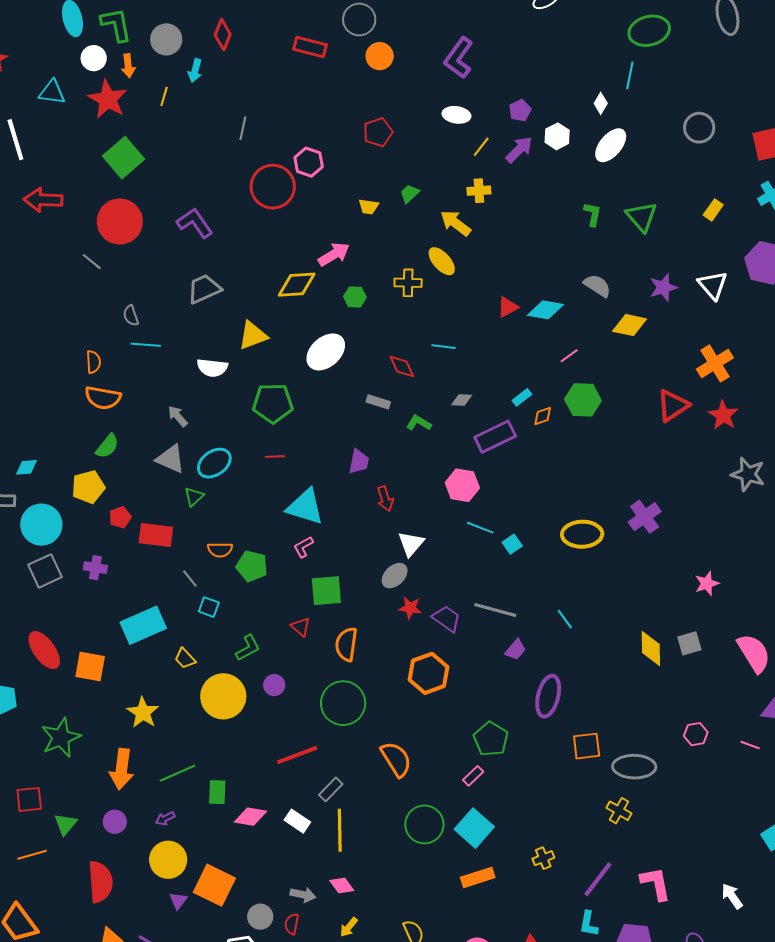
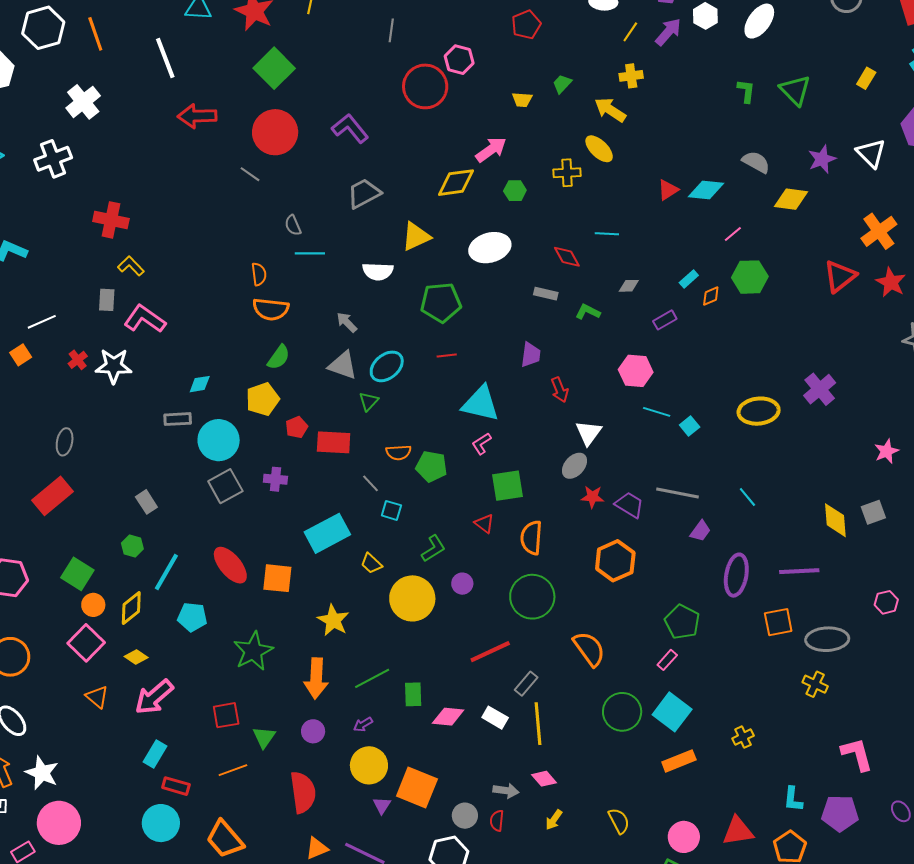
white ellipse: (326, 352) -> (490, 248), turned 30
purple rectangle: (495, 437) -> (665, 320), size x0.6
purple line: (598, 879) -> (799, 571), moved, turned 54

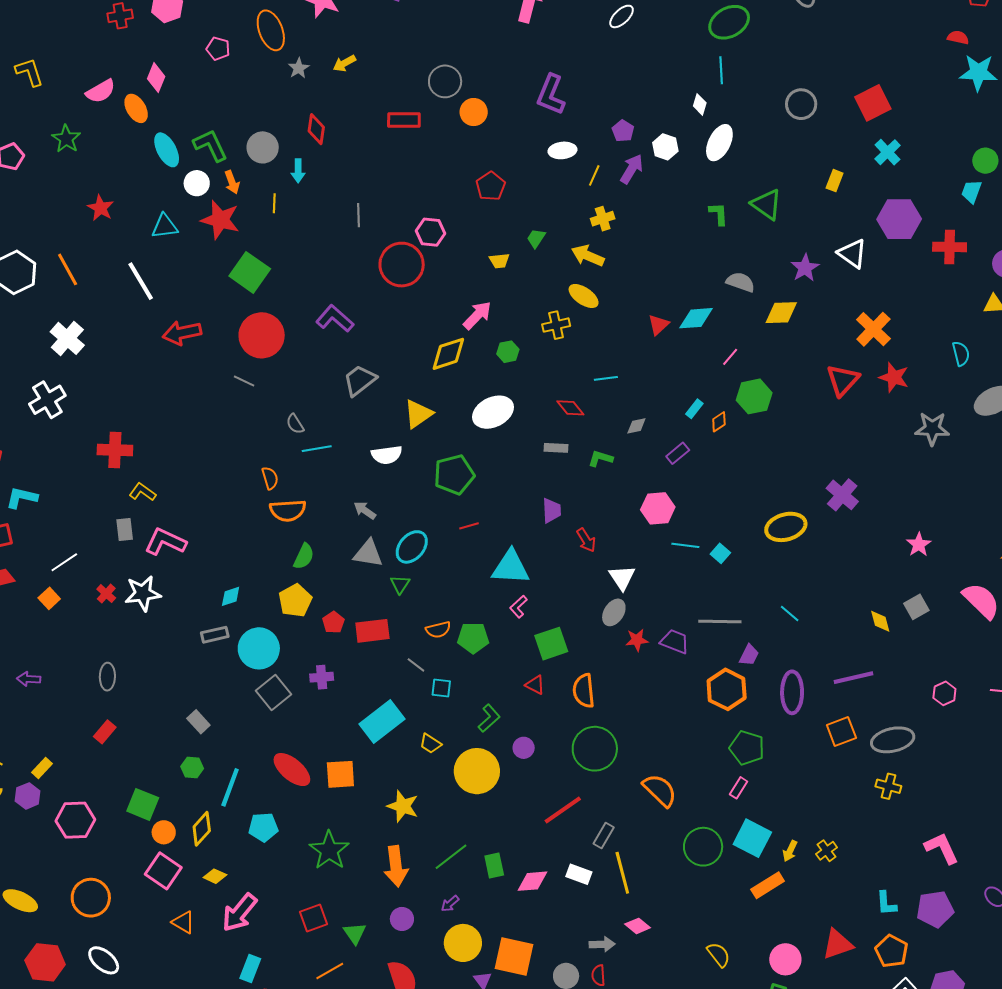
red rectangle: (52, 496) -> (105, 732), size x0.6
yellow diamond: (835, 520) -> (880, 621), size x0.7
orange hexagon: (615, 561) -> (727, 689), moved
yellow arrow: (554, 820) -> (790, 851), moved

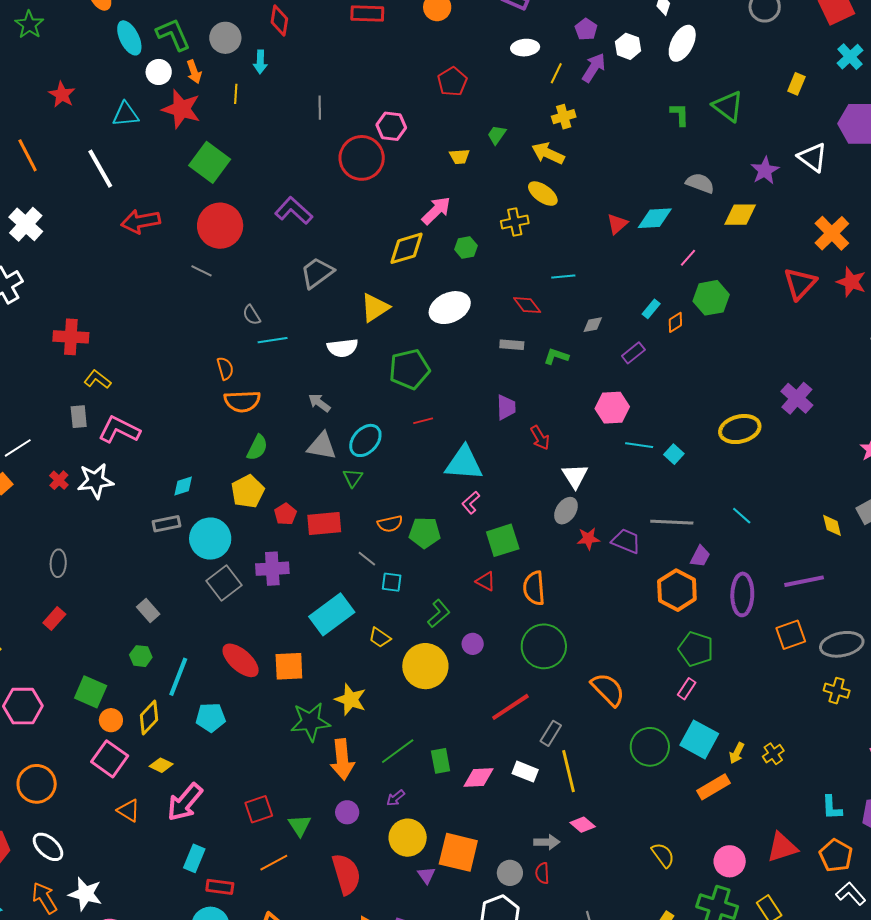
purple cross: (322, 677) -> (272, 569), size x1.4
green star: (329, 850) -> (310, 722), moved, turned 30

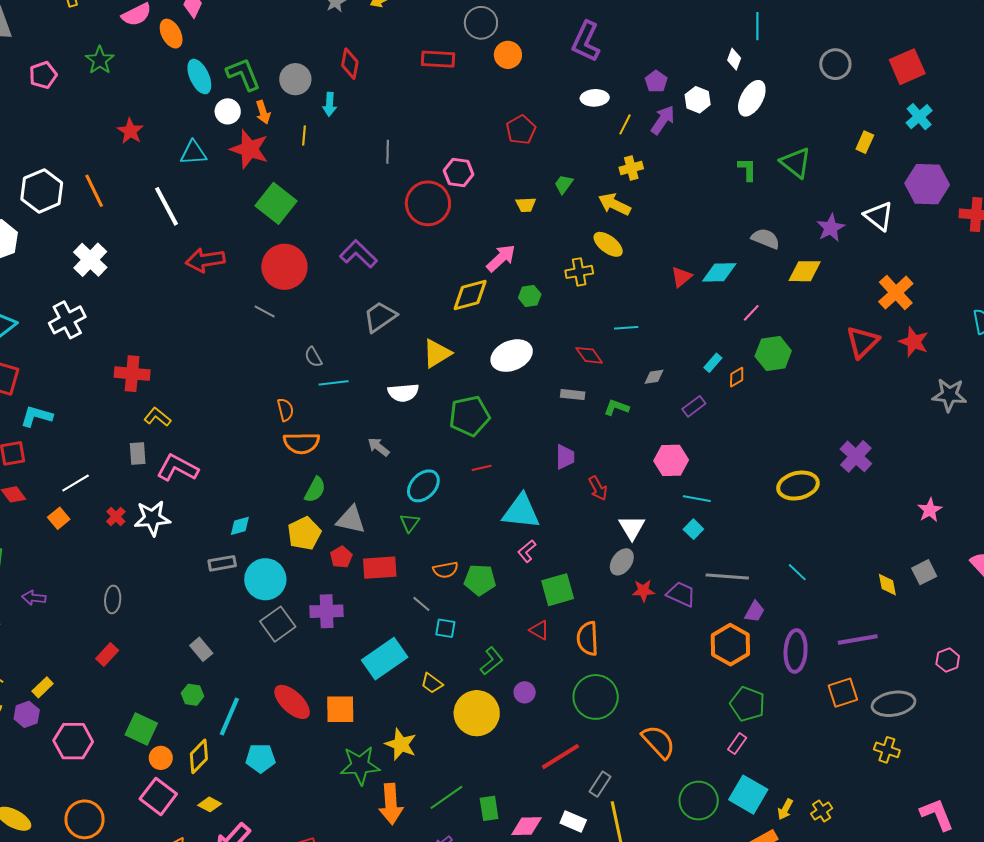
gray triangle: (322, 446) -> (351, 520), moved
cyan square: (674, 454) -> (693, 529), moved

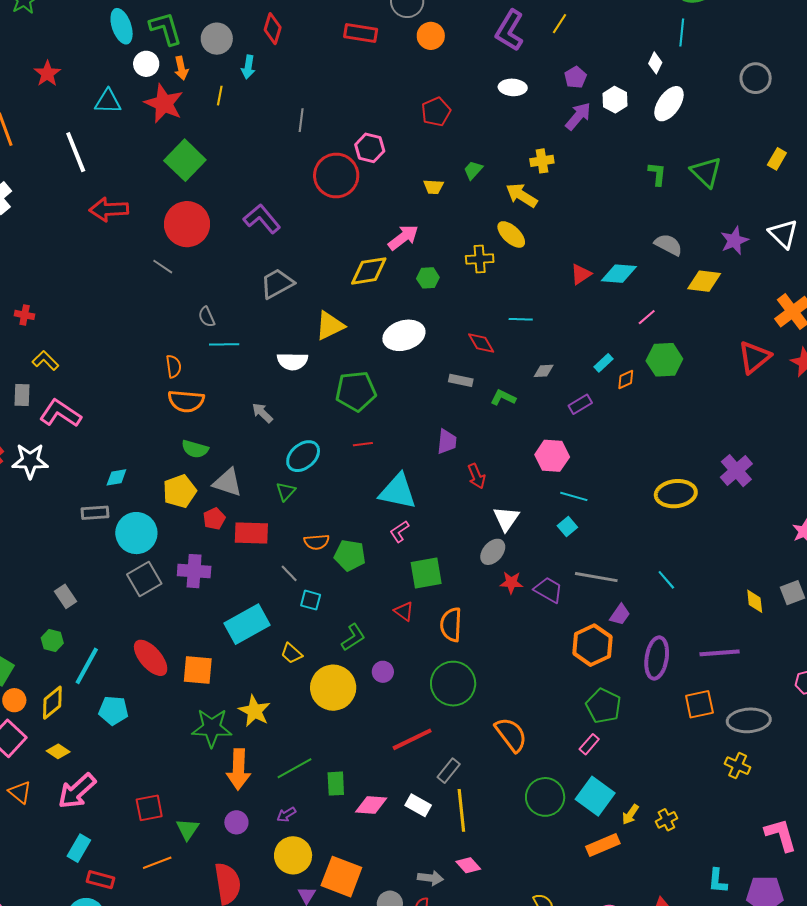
yellow line: (625, 124) -> (560, 24), moved
red cross: (132, 374) -> (25, 315), size x0.6
green semicircle: (315, 490) -> (195, 449), turned 72

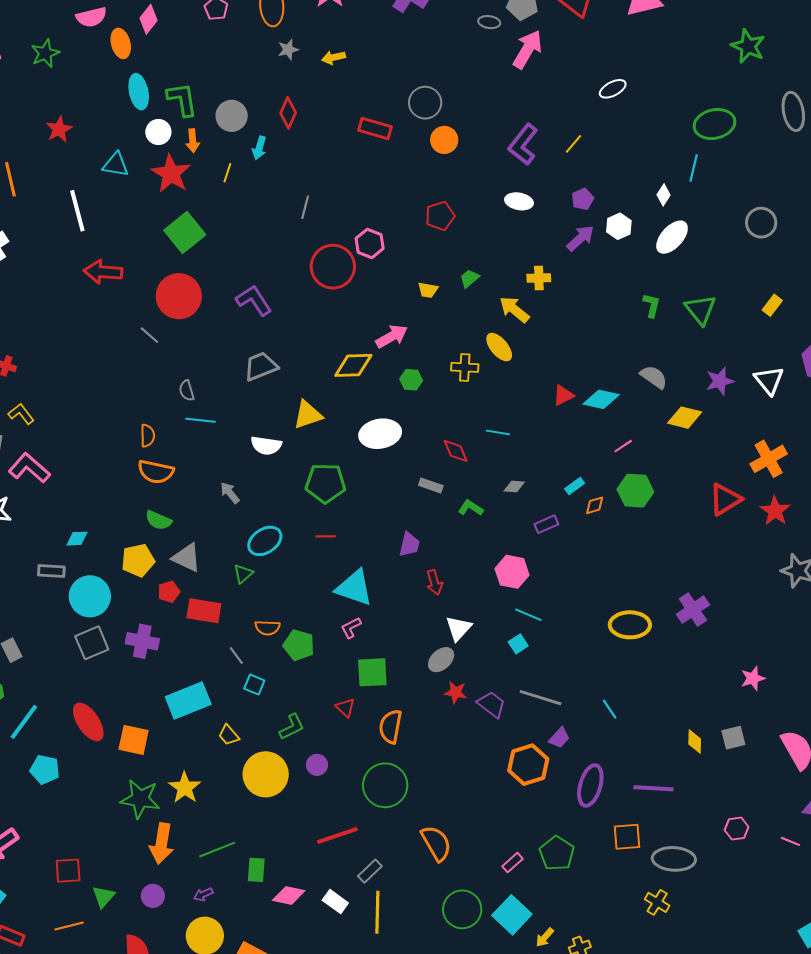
green pentagon: (603, 706) -> (557, 853), moved

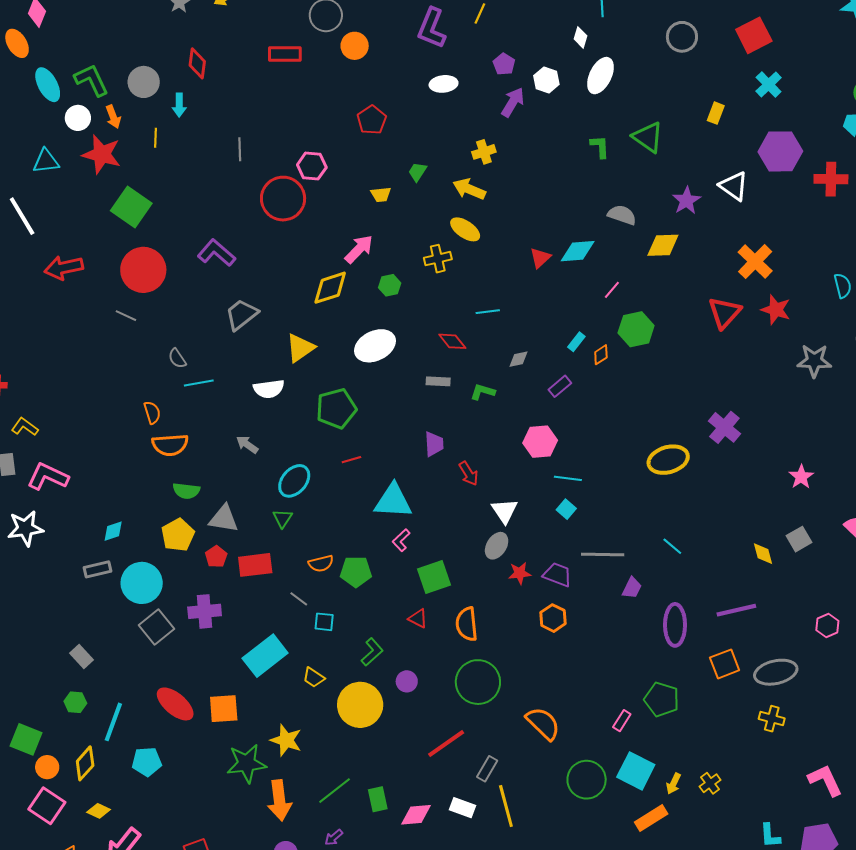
orange hexagon: (528, 765) -> (553, 618), moved, size x0.7

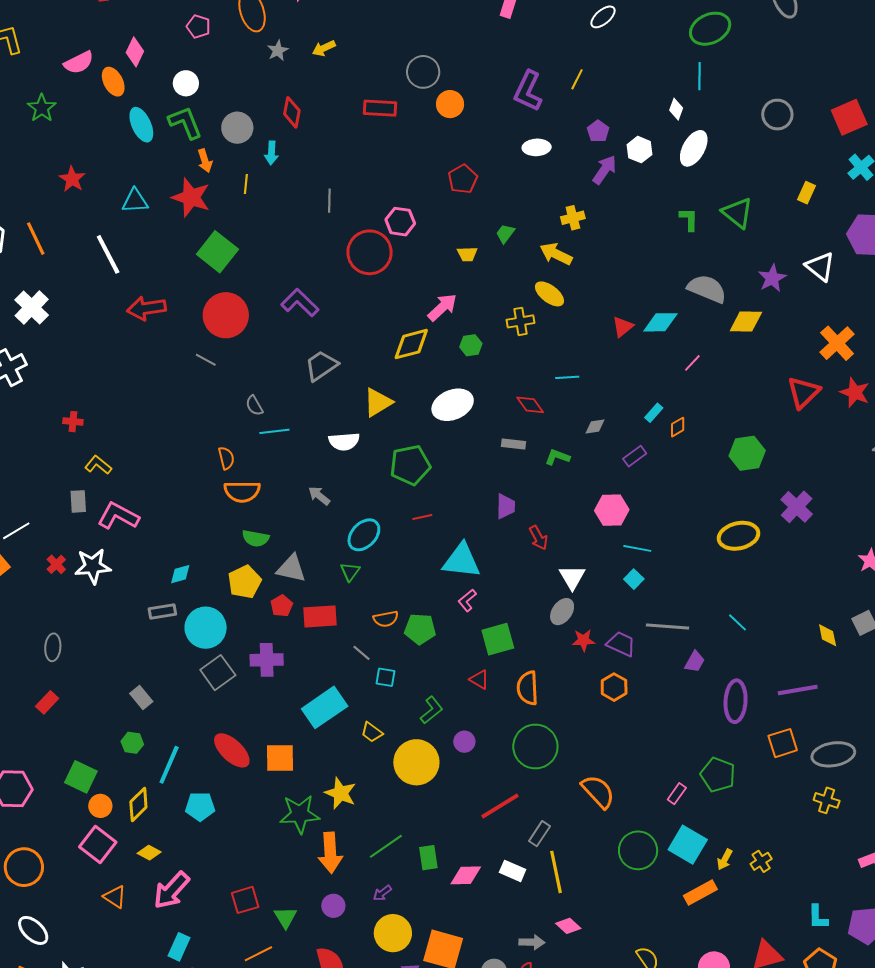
white circle: (78, 118) -> (186, 83), moved
gray semicircle: (622, 215) -> (707, 289), size x1.4
green hexagon: (636, 329) -> (747, 453), moved

